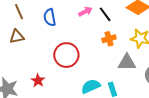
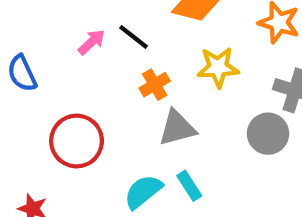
gray triangle: (127, 62) -> (177, 128), moved

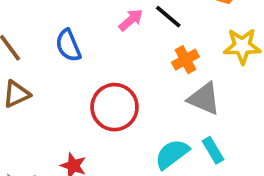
gray triangle: (177, 128) -> (204, 99), turned 36

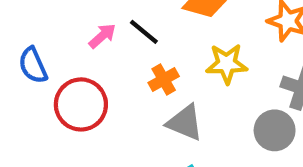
red circle: (115, 107) -> (81, 104), moved

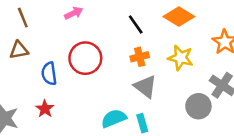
pink arrow: (102, 36) -> (74, 13), moved
blue semicircle: (33, 65) -> (49, 74), moved

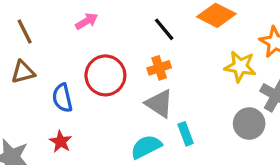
orange cross: (140, 57) -> (159, 68), moved
yellow star: (181, 58) -> (240, 66), moved
gray triangle: (145, 87) -> (159, 104), moved
cyan rectangle: (142, 123) -> (186, 134), moved

